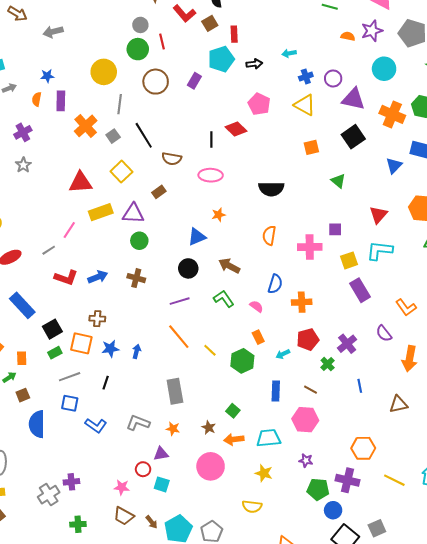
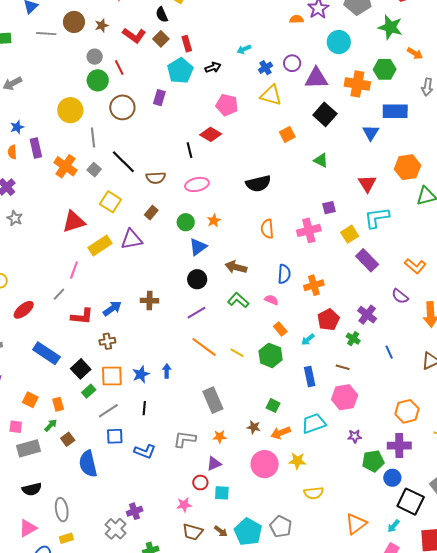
green circle: (139, 241) -> (186, 222), moved
brown cross: (97, 319) -> (107, 341), moved
yellow star: (264, 473) -> (297, 461), moved

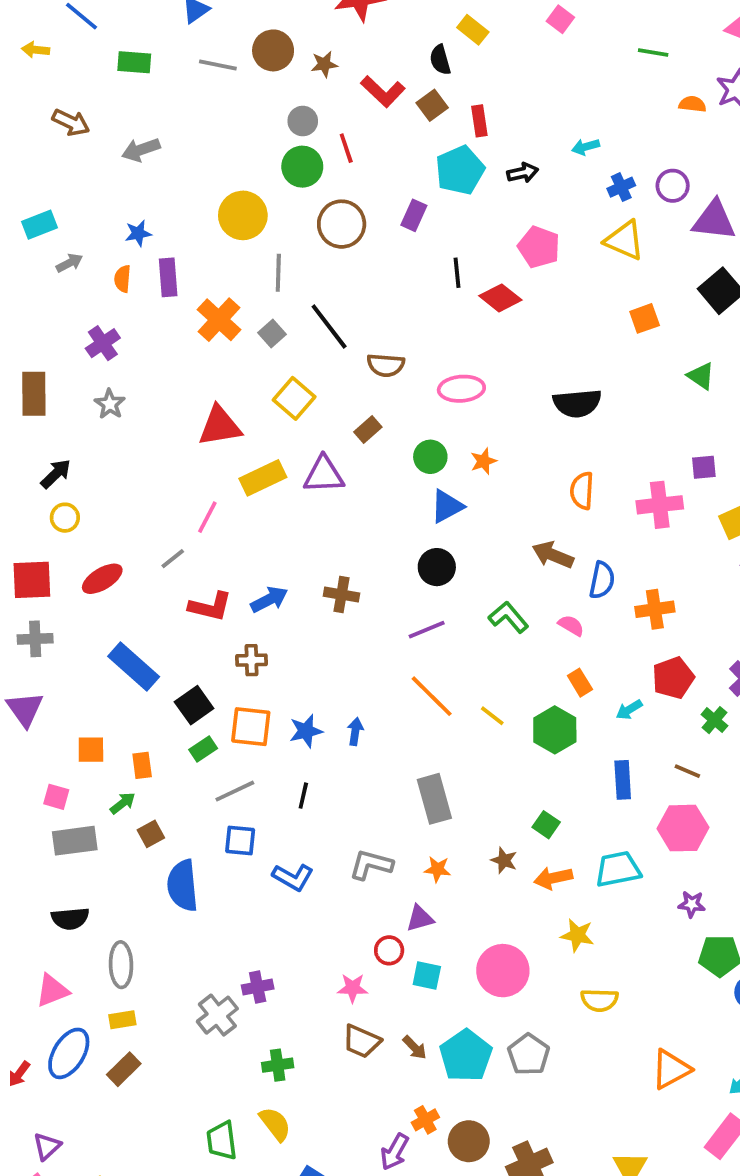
black line: (189, 150) -> (457, 273), moved
brown arrow: (236, 267) -> (553, 555), moved
orange square: (30, 400) -> (91, 750), turned -35
pink circle: (265, 464) -> (503, 971), moved

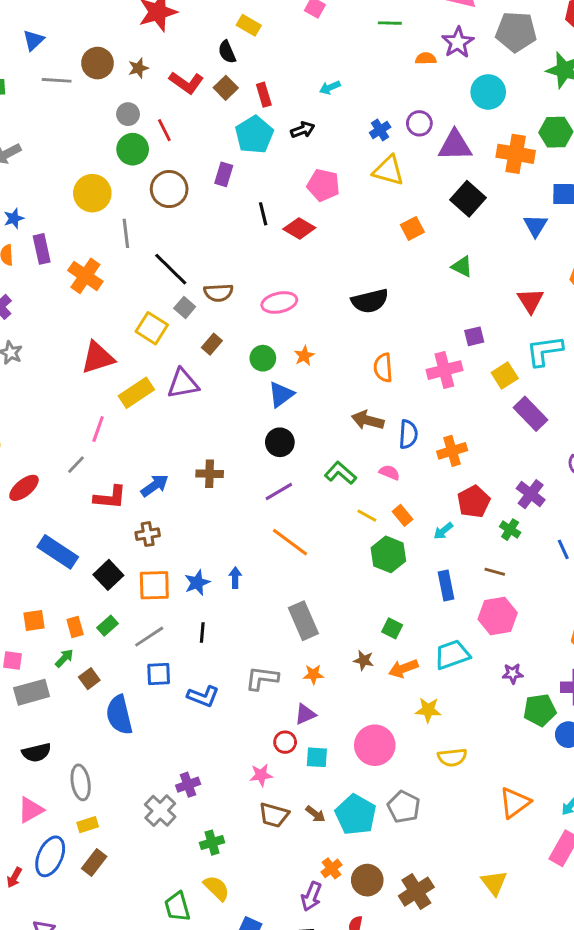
cyan arrow: (586, 147) -> (330, 88), moved
gray square: (272, 334) -> (185, 307), moved
yellow line: (492, 716) -> (367, 516), moved
green rectangle: (203, 749) -> (108, 626), moved

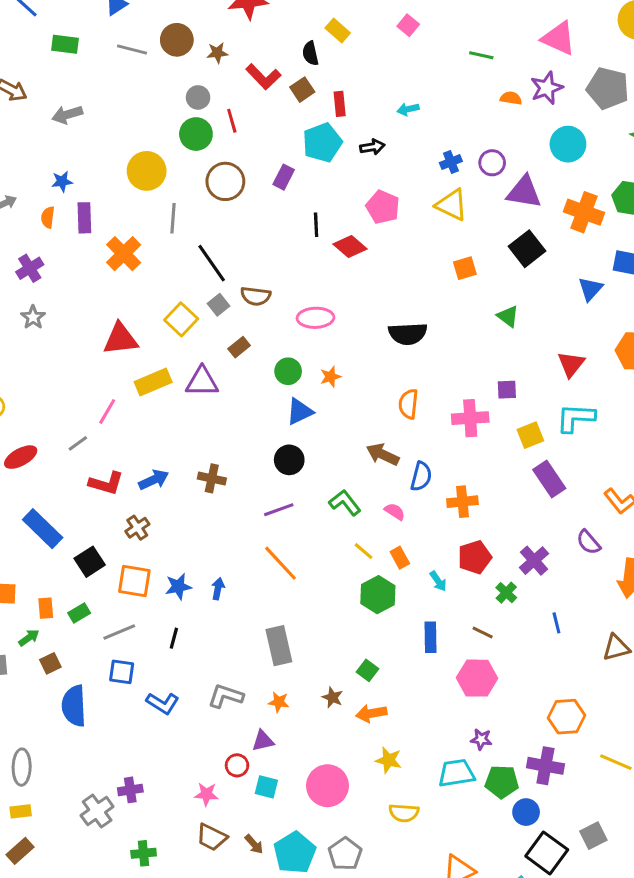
cyan arrow: (443, 531) -> (438, 581), turned -96
brown cross: (148, 534) -> (137, 528), turned -35
cyan trapezoid: (452, 655) -> (456, 773), moved

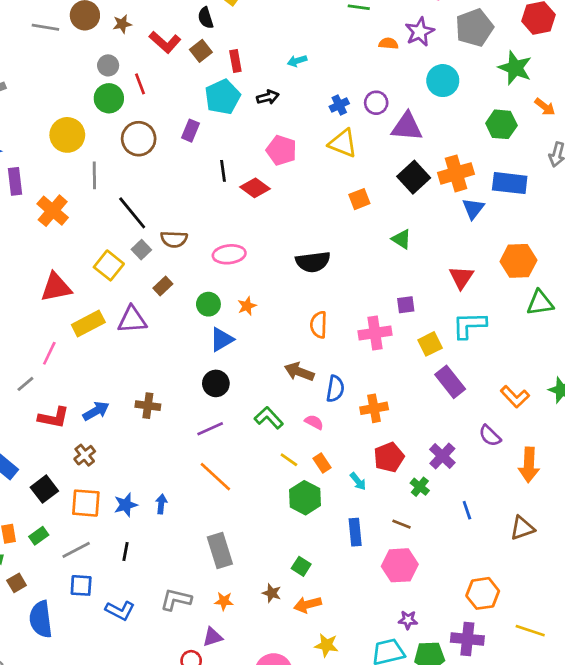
gray pentagon: (608, 88) -> (474, 28), turned -30
orange cross: (584, 212) -> (456, 173), moved, turned -32

